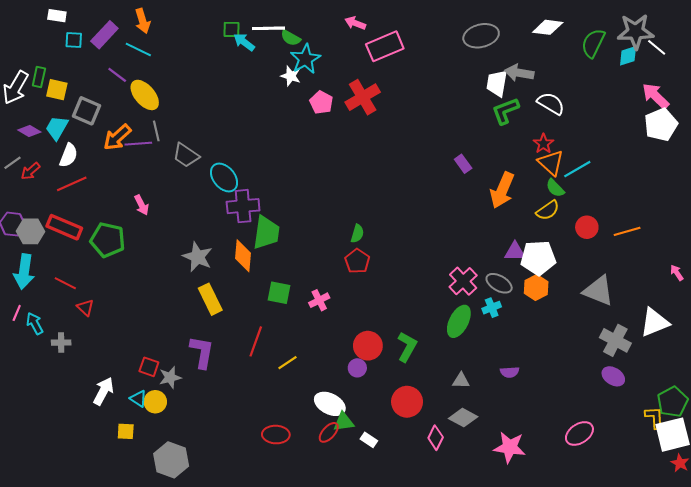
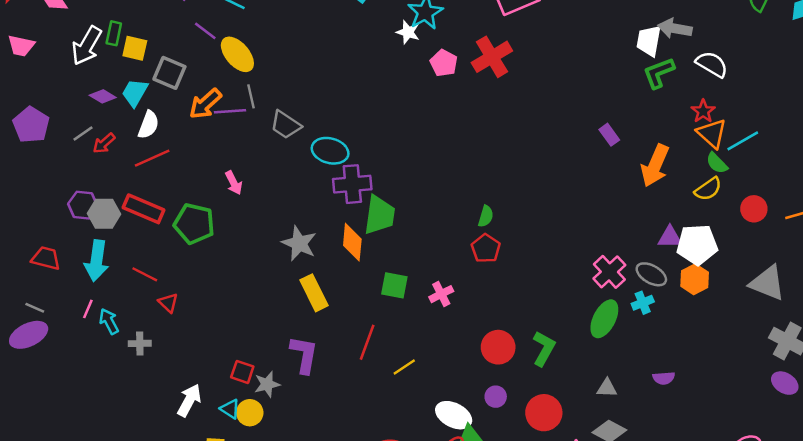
cyan ellipse: (224, 177) -> (330, 151), turned -36
purple circle: (357, 368) -> (496, 397), moved

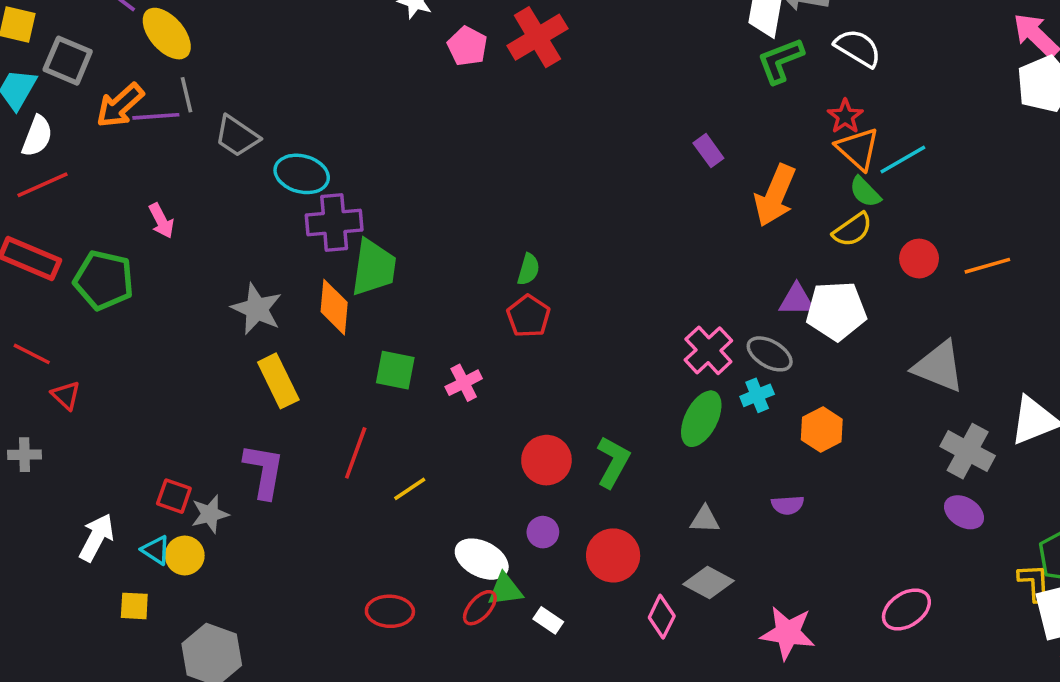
orange hexagon: (695, 279) -> (822, 429), moved

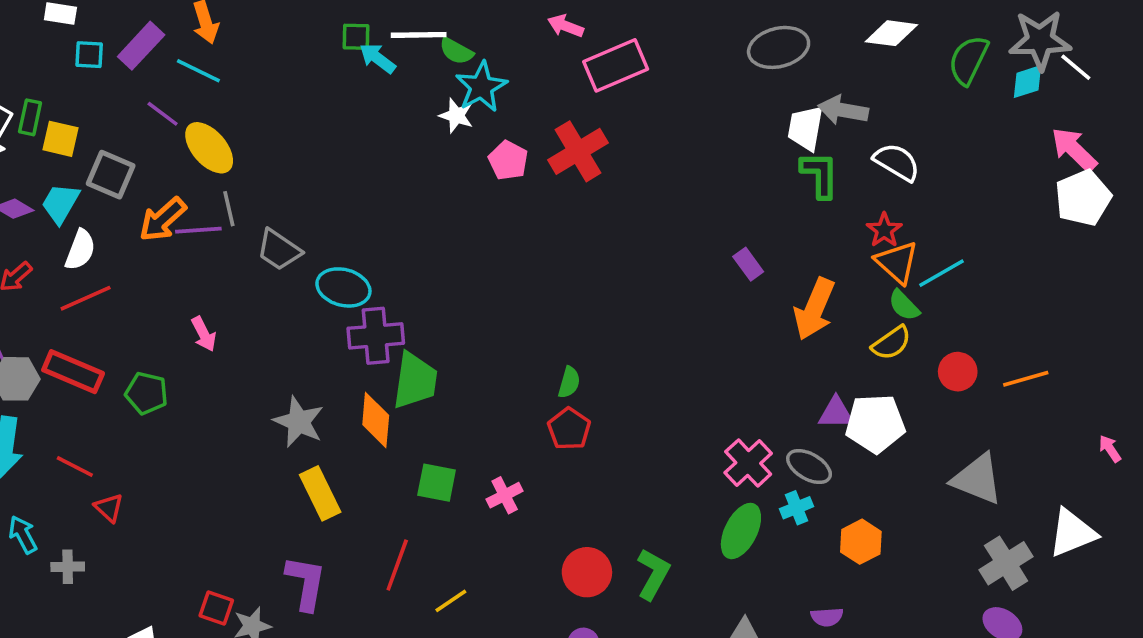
green L-shape: (780, 61) -> (820, 175), turned 111
green pentagon: (104, 280) -> (146, 393), size x0.7
gray cross: (968, 451) -> (1006, 563), turned 30

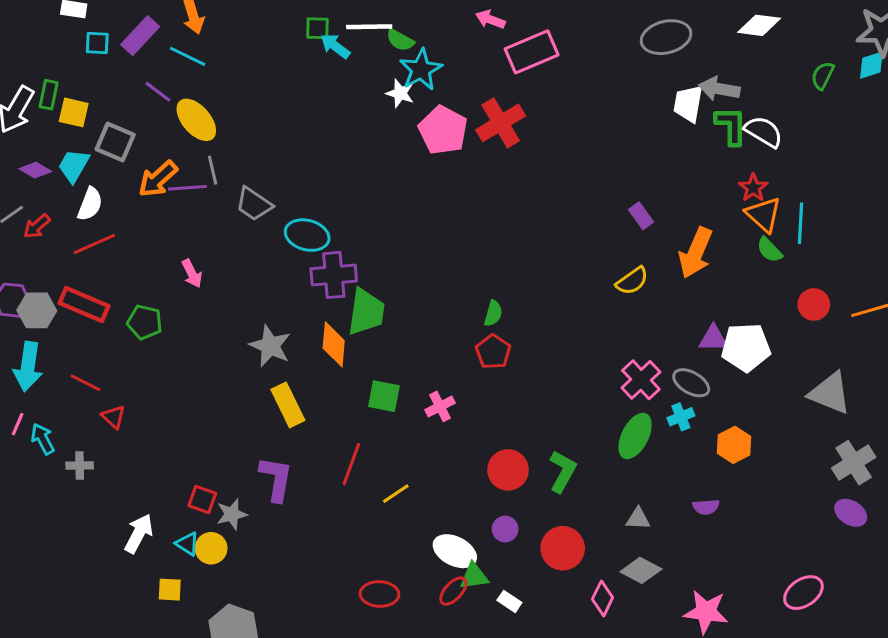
green semicircle: (968, 60) -> (823, 76), moved, size x0.7
pink pentagon: (508, 160) -> (443, 130), size x1.5
green L-shape: (820, 175) -> (731, 126), moved
cyan line: (942, 273) -> (800, 223), turned -57
yellow semicircle: (891, 343) -> (632, 281), moved

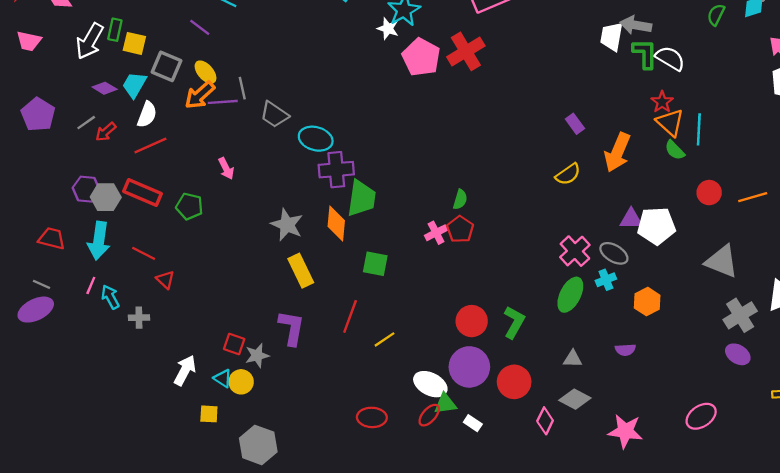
yellow ellipse: (196, 120) -> (206, 72), moved, size x0.7
pink cross: (440, 406) -> (436, 233), moved
purple circle: (505, 529) -> (469, 367), size x2.0

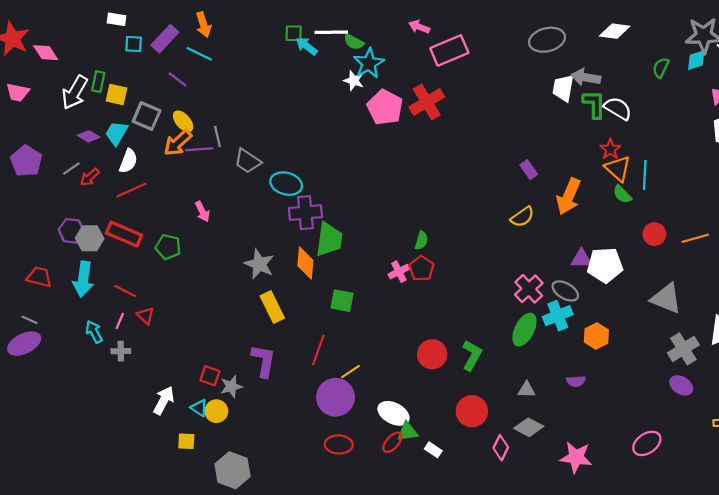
cyan cross: (606, 280) -> (558, 316), size x1.5
pink line: (91, 285) -> (120, 321), moved
purple circle: (469, 367) -> (336, 397), moved

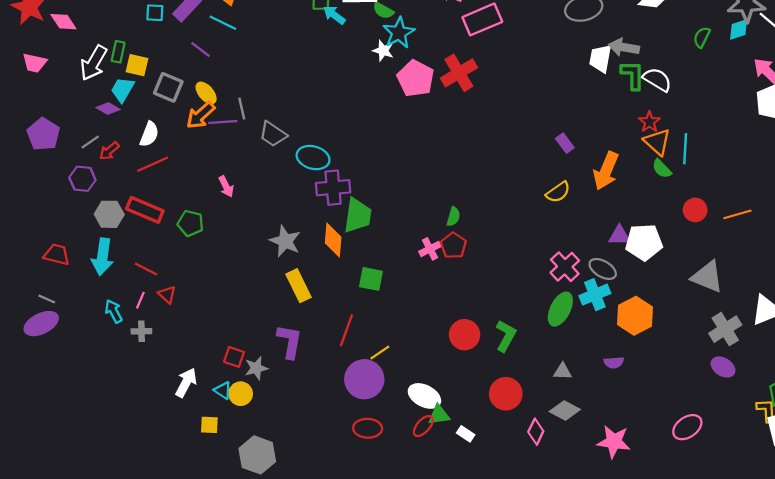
cyan trapezoid: (117, 133) -> (123, 90), moved
purple hexagon: (71, 231) -> (82, 179), moved
orange hexagon: (596, 336) -> (635, 316), size x1.4

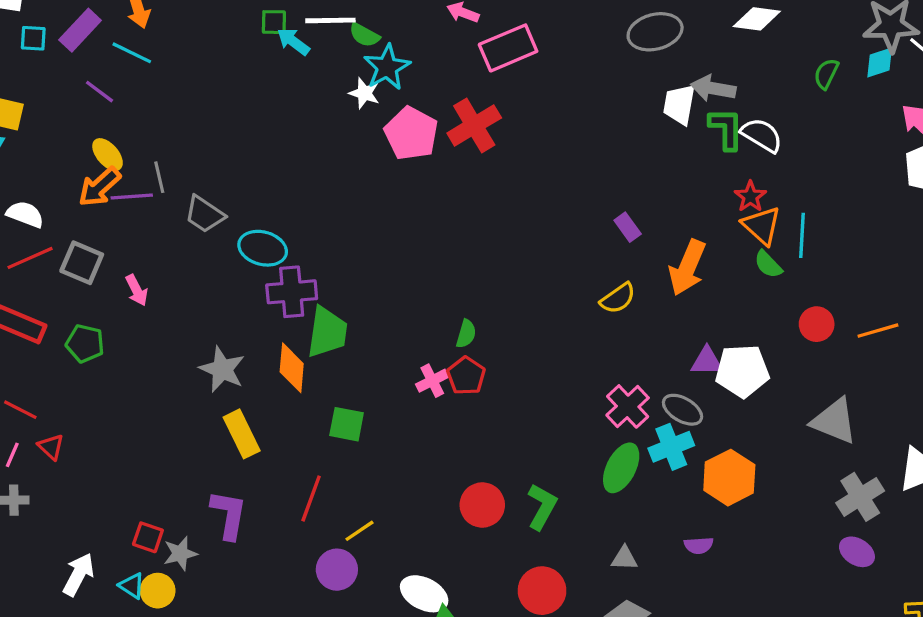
gray square: (168, 87) -> (82, 263), moved
white semicircle: (149, 134) -> (25, 214), turned -90
purple circle: (364, 379) -> (337, 570), size x0.7

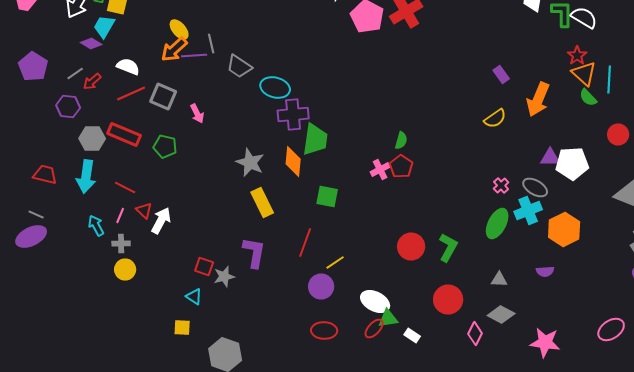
pink cross: (628, 406) -> (501, 186), size x0.6
white arrow: (78, 574) -> (161, 220), moved
yellow circle: (158, 591) -> (125, 270), moved

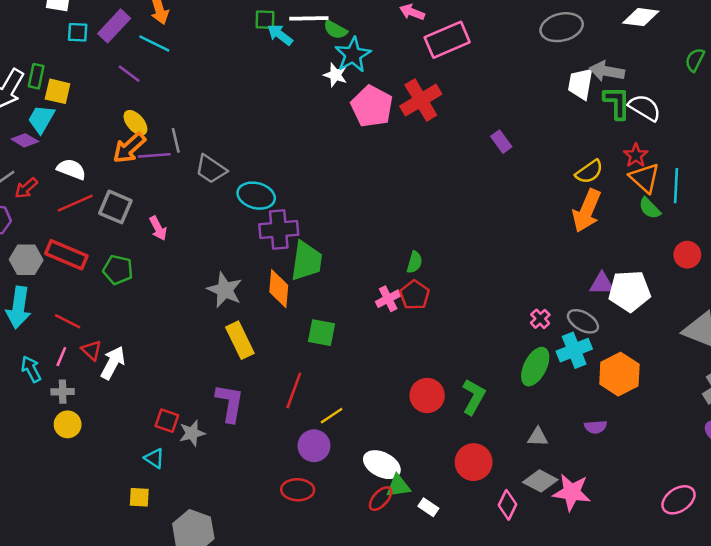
purple rectangle: (501, 74) -> (501, 142), moved
yellow semicircle: (495, 118) -> (589, 172), moved
red ellipse: (324, 330) -> (298, 490), moved
pink star: (545, 342) -> (572, 492), moved

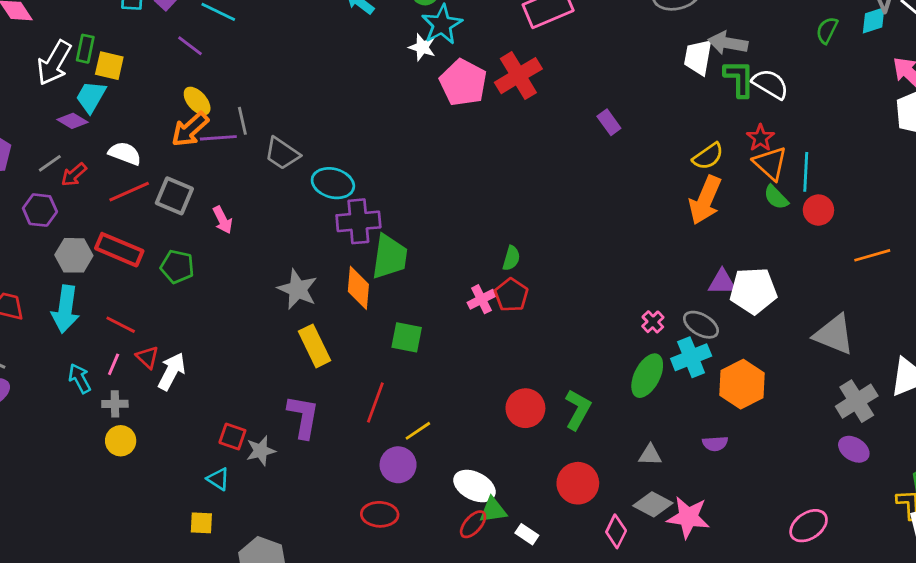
red circle: (687, 255) -> (818, 210), moved

